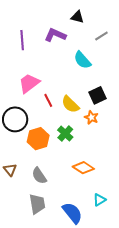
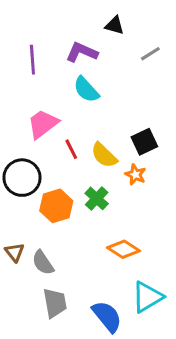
cyan semicircle: (82, 60) -> (86, 90), moved
gray semicircle: (39, 176) -> (43, 263), moved
cyan triangle: (99, 200) -> (147, 297), size x1.6

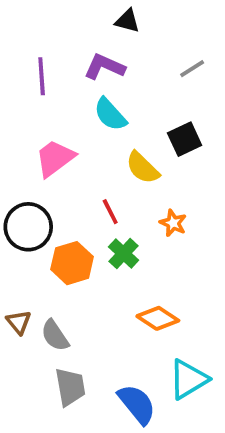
black triangle: (115, 25) -> (127, 21), moved
black square: (144, 142) -> (185, 139), moved
red line: (71, 149) -> (110, 212), moved
yellow semicircle: (104, 155) -> (143, 168), moved

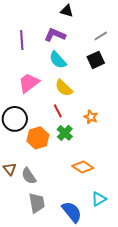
black square: (185, 139) -> (96, 60), moved
yellow semicircle: (143, 168) -> (64, 88), moved
cyan triangle: (188, 379) -> (99, 199), size x0.7

